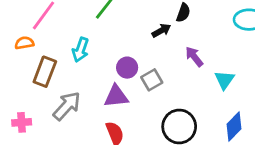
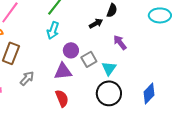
cyan arrow: (80, 50) -> (53, 30), moved
cyan triangle: (224, 80) -> (109, 68), moved
gray arrow: (67, 106) -> (27, 78), size x0.7

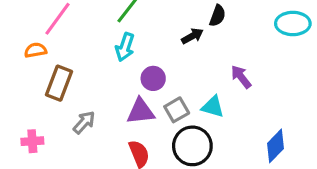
purple arrow: (120, 42) -> (241, 77), moved
gray square: (89, 59) -> (177, 110), moved
cyan triangle: (109, 68) -> (213, 107), turned -49
black circle: (109, 93) -> (192, 146), moved

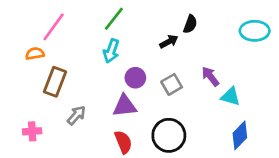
cyan triangle: (213, 107) -> (230, 96), moved
gray square: (177, 110) -> (172, 84), moved

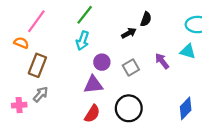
orange semicircle: (35, 54) -> (21, 43), turned 32
cyan triangle: (230, 96) -> (188, 51), moved
gray arrow: (76, 115) -> (41, 94), moved
red semicircle: (123, 142) -> (92, 114), turned 54

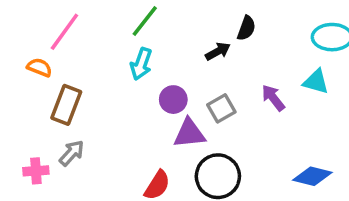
purple triangle: (93, 85) -> (189, 133), moved
blue diamond: (186, 108) -> (312, 176), turned 60

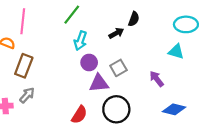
pink line: (64, 32) -> (23, 21), turned -30
cyan arrow: (141, 64) -> (80, 41), moved
purple arrow: (273, 98) -> (157, 79), moved

